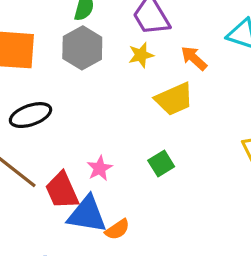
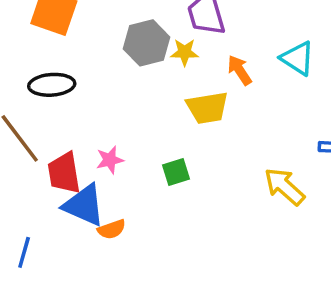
gray hexagon: (82, 48) -> (146, 43), moved

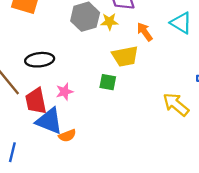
black ellipse: (52, 85) -> (40, 60), moved
green square: (176, 172) -> (108, 82), moved, turned 30

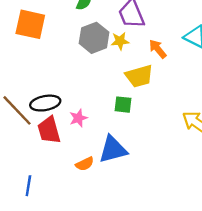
black ellipse: (40, 60) -> (45, 103), moved
blue triangle: (49, 121) -> (113, 149), moved, turned -32

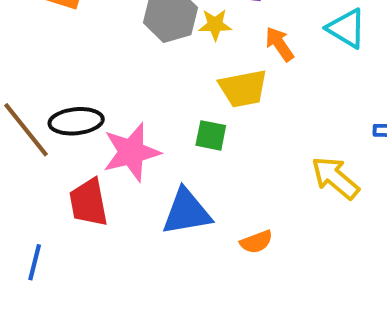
pink star: (78, 118) -> (131, 152), size x1.8
red trapezoid: (49, 130) -> (88, 202), moved
orange semicircle: (85, 164) -> (256, 242), moved

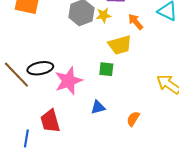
red trapezoid: (88, 202) -> (50, 121), moved
blue triangle: (187, 212) -> (98, 107), size x0.6
orange semicircle: (256, 242) -> (133, 119), turned 147

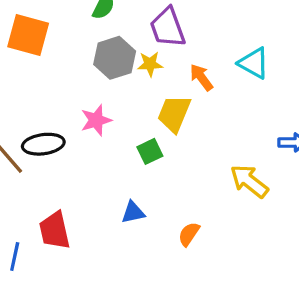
yellow trapezoid: (120, 45) -> (174, 114), turned 125
green square: (106, 69) -> (150, 151), turned -35
pink star: (69, 81) -> (96, 120), moved, size x0.7

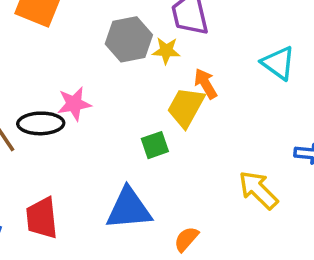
orange arrow: (201, 77) -> (206, 84), moved
pink star: (96, 120) -> (74, 104), moved
blue triangle: (133, 212) -> (129, 209), size x1.8

